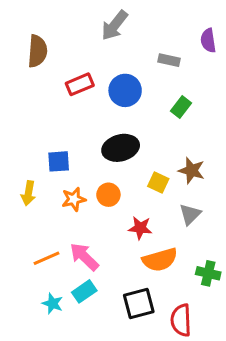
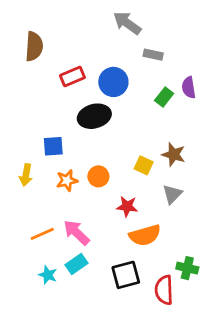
gray arrow: (115, 25) -> (127, 23), moved, turned 88
purple semicircle: (208, 41) -> (189, 87), moved
black ellipse: (121, 148) -> (94, 116), moved
green cross: (208, 273) -> (187, 268), moved

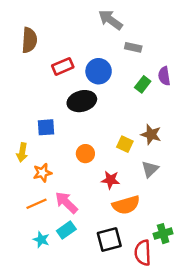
orange star: (67, 180) -> (42, 173), moved
green cross: (187, 268) -> (163, 234), turned -30

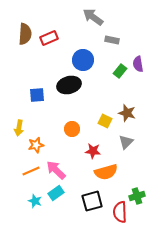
red rectangle: (63, 66) -> (49, 38), moved
blue square: (46, 127) -> (37, 95), moved

